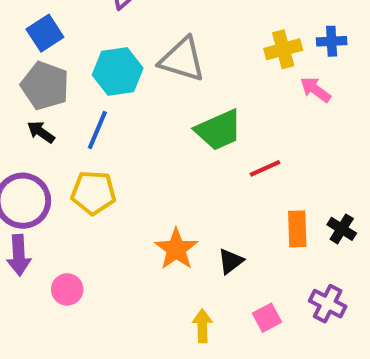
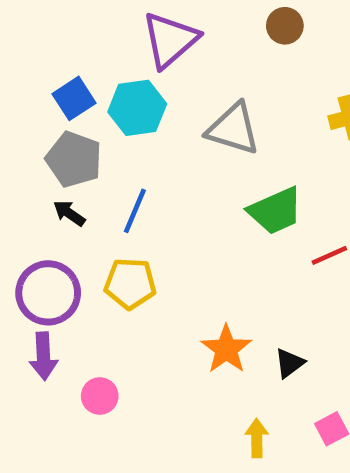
cyan hexagon: (118, 71) -> (137, 108), moved

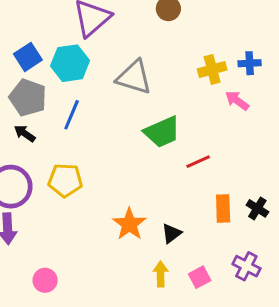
blue line: (135, 211) -> (72, 115), moved
pink circle: (100, 396) -> (45, 280), moved
yellow arrow: (257, 438) -> (161, 274), moved

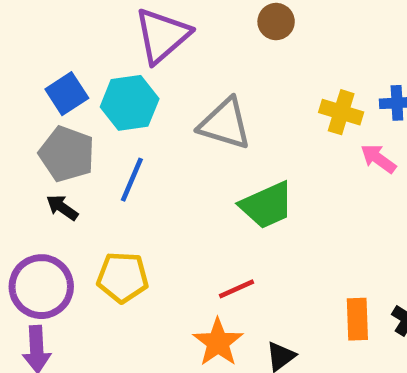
yellow cross: (212, 69) -> (341, 112), turned 32
red line: (198, 162) -> (237, 289), moved

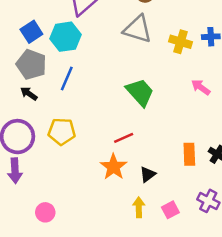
gray triangle: (225, 124) -> (138, 29), moved
pink arrow: (378, 159) -> (201, 87), moved
green trapezoid: (267, 205) -> (140, 92), turned -108

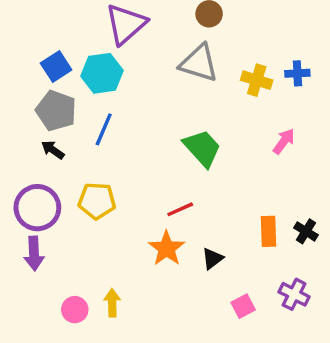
pink arrow: (201, 87) -> (284, 141), turned 90
yellow arrow: (139, 207) -> (112, 303), moved

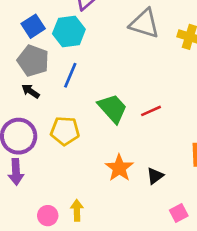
green trapezoid: (202, 148) -> (113, 108), moved
red line: (180, 209) -> (151, 111), moved

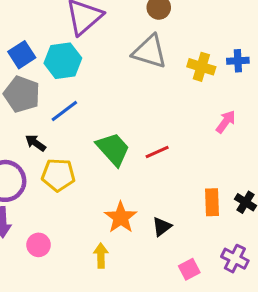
blue line: (70, 75) -> (64, 111), turned 30
black arrow: (31, 91) -> (35, 143), moved
yellow arrow: (77, 210) -> (101, 256), moved
pink circle: (48, 216) -> (39, 245), moved

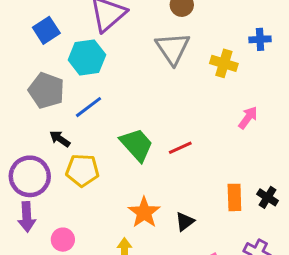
gray triangle: (150, 52) -> (173, 48), turned 39
blue square: (22, 55) -> (46, 30), moved
blue cross: (238, 61) -> (260, 39), moved

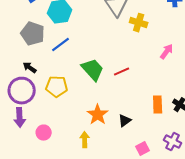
yellow cross: (224, 63) -> (139, 23), moved
black arrow: (60, 139) -> (30, 68), moved

